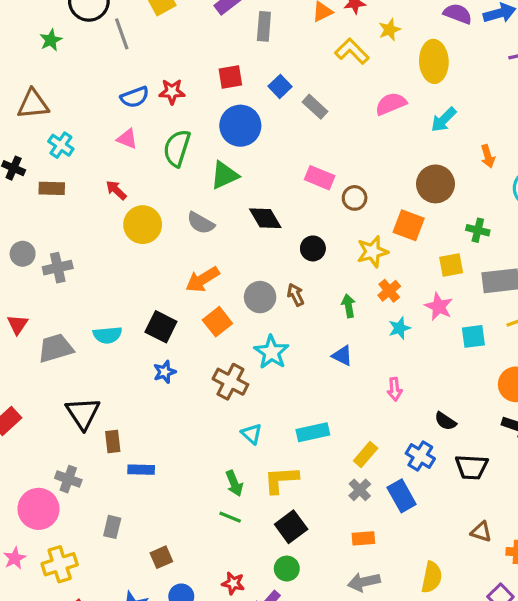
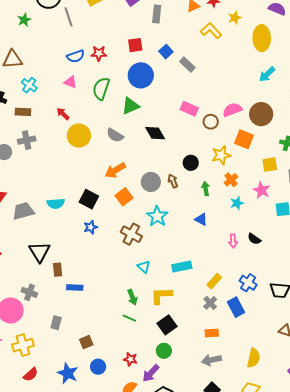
pink semicircle: (391, 104) -> (232, 110), moved
black circle: (313, 248) -> (191, 163), moved
gray cross: (58, 268) -> (27, 140), moved
black semicircle: (445, 421) -> (254, 239), moved

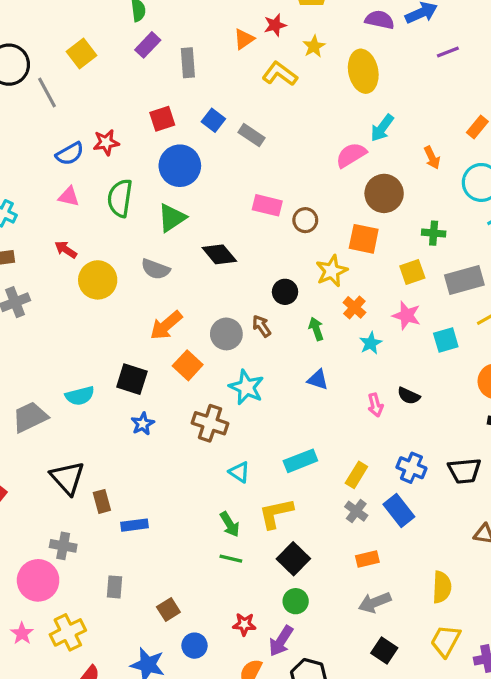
pink semicircle: (232, 110) -> (351, 155), moved

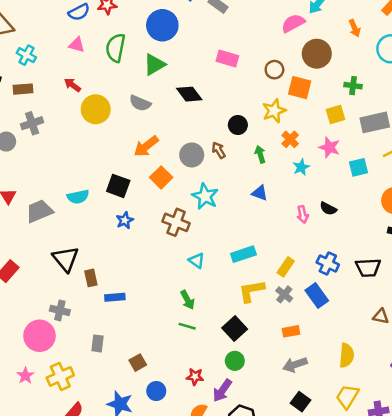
brown circle: (305, 220) -> (274, 70), moved
yellow L-shape: (276, 513) -> (251, 291), moved

